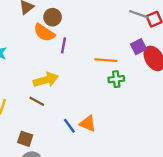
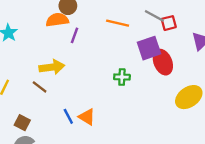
orange semicircle: (44, 33) -> (57, 20), turned 130
purple square: (139, 47) -> (149, 48), size x1.5
orange line: (106, 60) -> (118, 23), moved

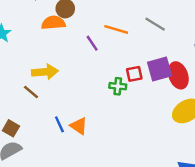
red square: (169, 23) -> (134, 74), moved
purple line: (74, 35) -> (92, 43), moved, turned -56
purple square: (149, 48) -> (160, 69), moved
red ellipse: (163, 62) -> (178, 75), moved

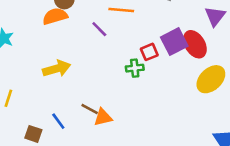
brown line: (31, 92) -> (90, 109), moved
blue line: (59, 124) -> (58, 121), moved
orange triangle: (79, 126) -> (103, 117), turned -36

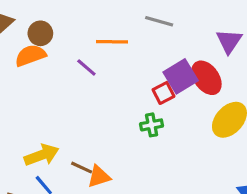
red square: (149, 52) -> (163, 93), moved
green cross: (135, 68) -> (152, 125), moved
yellow arrow: (57, 69) -> (42, 155), moved

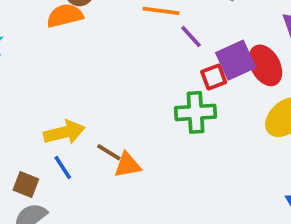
purple line: (86, 68) -> (191, 37), moved
green cross: (152, 125) -> (196, 112), size x1.5

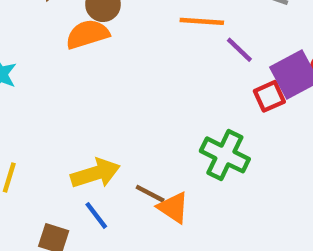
green cross: (196, 112) -> (225, 155), moved, turned 33
orange triangle: (128, 165) -> (173, 208), turned 48

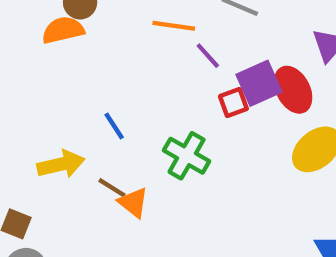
blue line: (96, 215) -> (114, 126), moved

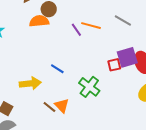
purple line: (208, 56) -> (76, 30), moved
blue line: (114, 126) -> (57, 69), turned -32
brown line: (112, 188) -> (49, 107), moved

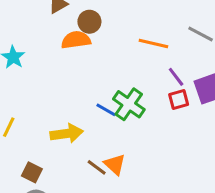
purple line: (76, 30) -> (176, 77), moved
red square: (114, 65) -> (179, 99), moved
green cross: (89, 87) -> (129, 104), moved

